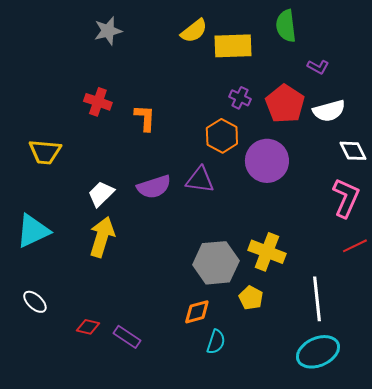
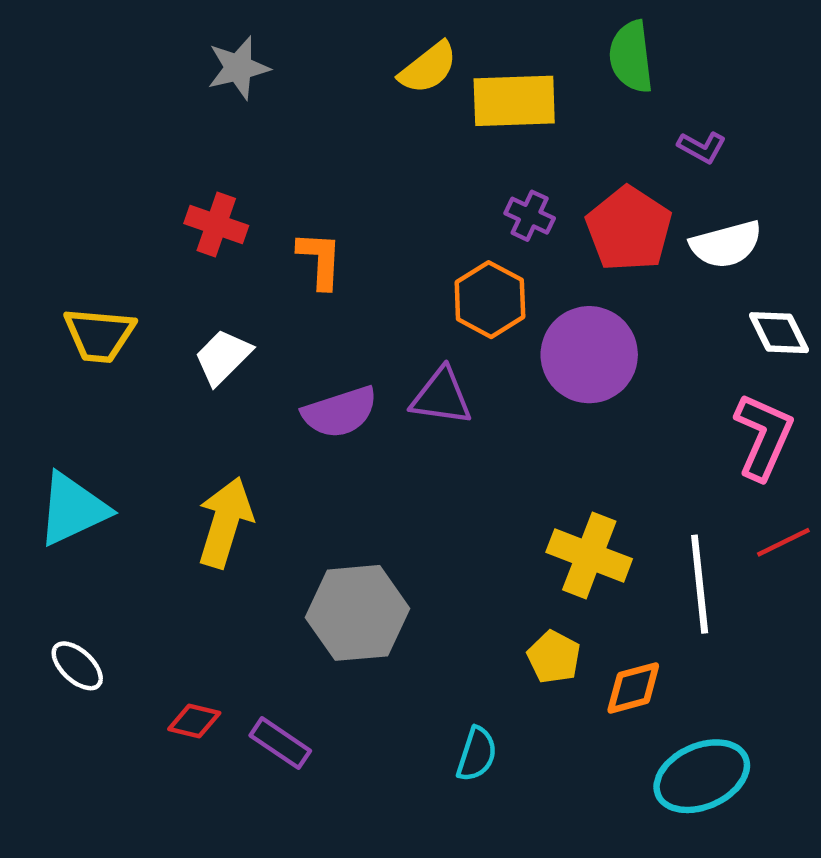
white trapezoid: (101, 194) -> (223, 357), moved
gray hexagon: (216, 263) -> (357, 613), moved
white line: (317, 299) -> (700, 584), moved
orange diamond: (197, 312) -> (633, 688), moved

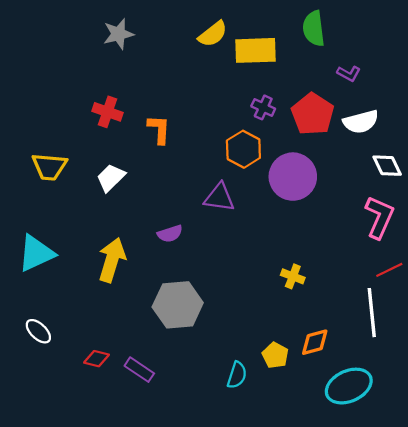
purple semicircle: (340, 412) -> (170, 234), moved, size x0.7
yellow cross: (589, 556) -> (293, 276), size x0.6
white line: (700, 584) -> (372, 313), moved
yellow pentagon: (554, 657) -> (275, 355), moved

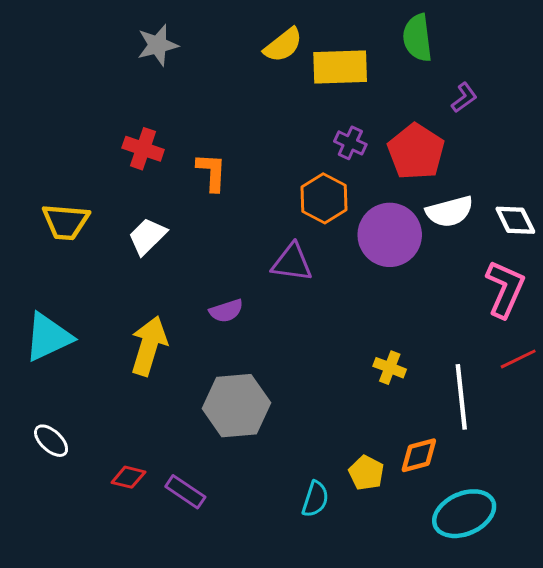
purple L-shape: (349, 73) -> (464, 98), turned -65
white semicircle: (361, 122) -> (450, 211), moved
white line: (372, 313) -> (461, 397), moved

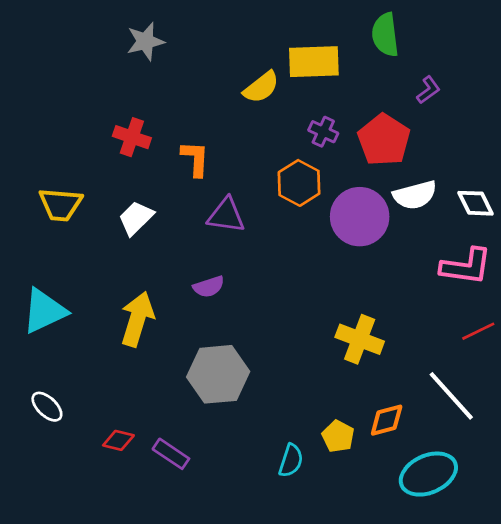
yellow semicircle: (283, 45) -> (261, 87), moved
purple triangle: (292, 263) -> (226, 215), moved
pink L-shape: (505, 289) -> (466, 266), turned 74
yellow cross: (390, 368) -> (360, 339), size x1.6
white line: (461, 397) -> (451, 396), moved, turned -36

